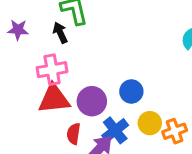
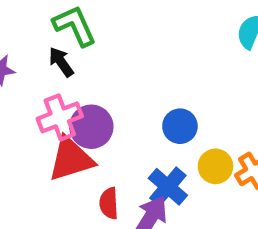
purple circle: (92, 101) -> (91, 127), moved

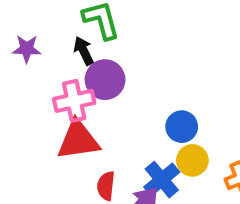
purple circle: (91, 127) -> (105, 80), moved
yellow circle: (215, 166) -> (192, 160), moved

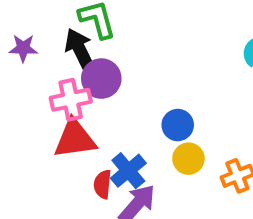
black arrow: (84, 51) -> (80, 50), size x1.5
blue cross: (162, 180) -> (128, 171), moved

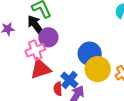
blue circle: (178, 125) -> (90, 54), size x1.5
yellow circle: (188, 159) -> (98, 69), size x1.6

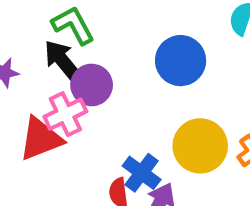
blue circle: (90, 54) -> (181, 61), moved
red triangle: (41, 69) -> (41, 139), moved

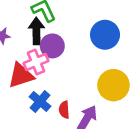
black arrow: (63, 61) -> (36, 31), turned 35
blue cross: (142, 173) -> (40, 101), moved

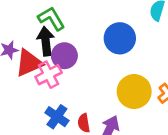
red triangle: (21, 75) -> (29, 63), moved

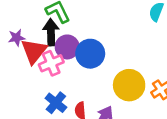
blue circle: (120, 38) -> (90, 54), moved
red triangle: (29, 63) -> (34, 51), turned -32

